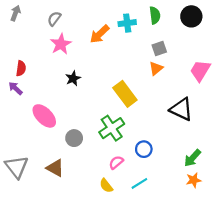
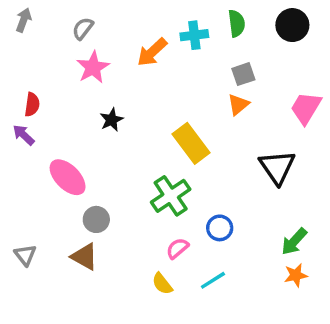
black triangle: (181, 109) -> (277, 167), turned 30
gray circle: (74, 138) -> (96, 219), moved
gray triangle: (17, 167) -> (25, 255), size x0.6

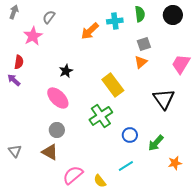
pink star: (93, 67) -> (33, 36), moved
pink ellipse: (68, 177) -> (58, 98), moved
green arrow: (294, 241) -> (156, 143), moved
pink semicircle: (177, 248) -> (73, 175), moved, size x1.5
yellow semicircle: (162, 284) -> (100, 181), moved

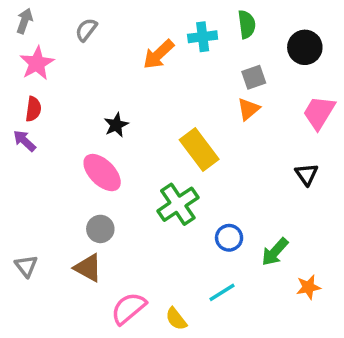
black circle: (173, 15) -> (305, 47), moved
pink star: (33, 36) -> (37, 63), moved
black triangle: (164, 99) -> (307, 174), moved, size x0.6

